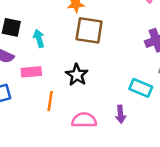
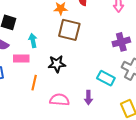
cyan arrow: (39, 38) -> (33, 41), moved
black star: (77, 75) -> (57, 64), turned 30

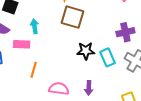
black star: (57, 64) -> (86, 51), moved
cyan rectangle: (106, 78) -> (108, 57), moved, turned 36

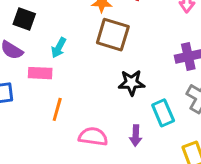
cyan arrow: (34, 26) -> (59, 48), turned -144
cyan rectangle: (108, 57) -> (163, 113), moved

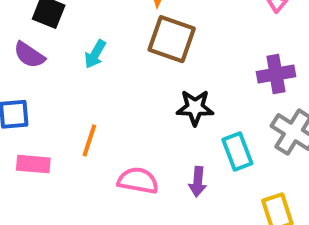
pink rectangle: (40, 73) -> (33, 164), moved

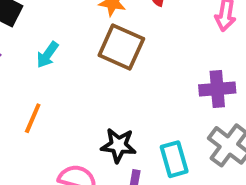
black star: (195, 108) -> (118, 145), moved
orange line: (89, 140) -> (33, 118), moved

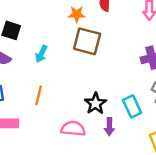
black star: (118, 145) -> (96, 104), turned -30

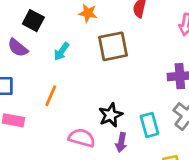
orange star: (77, 14) -> (88, 13), moved
brown square: (87, 41) -> (113, 46), turned -36

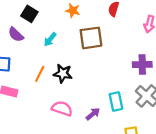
black star: (111, 115) -> (63, 74), moved, turned 30
purple arrow: (121, 142) -> (93, 114), turned -144

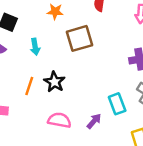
cyan arrow: (50, 39) -> (35, 47), turned -40
black star: (63, 74) -> (54, 82), turned 30

